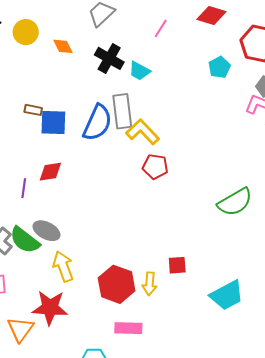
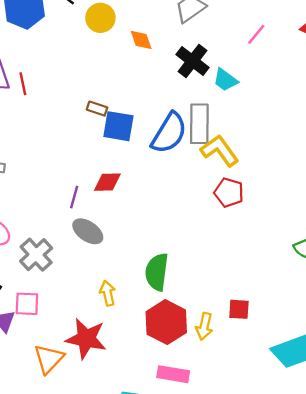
gray ellipse: (47, 231) -> (88, 231), moved
green semicircle: (25, 240) -> (157, 272), moved, turned 52
yellow arrow: (63, 266) -> (108, 293), size x0.7

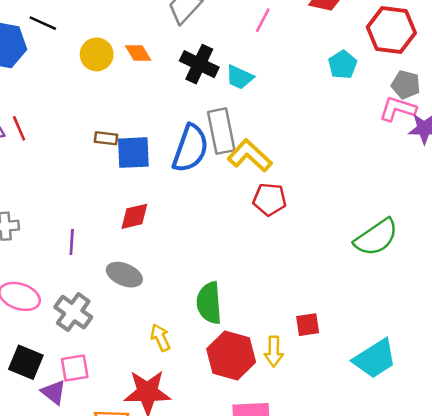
yellow circle: (100, 18) -> (97, 54), moved
purple line: (74, 197) -> (72, 242), moved

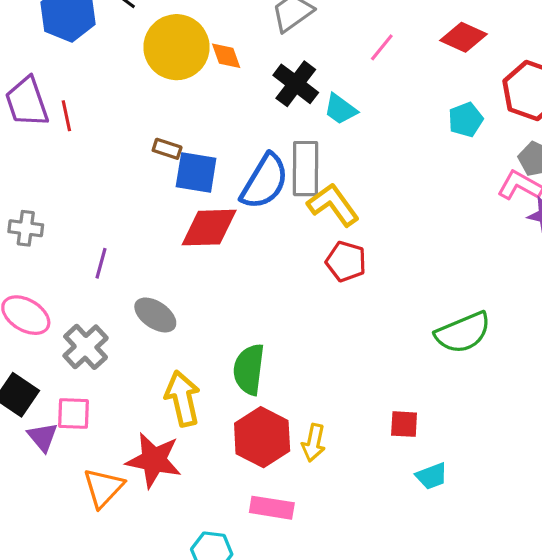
yellow circle: (97, 54) -> (177, 47), size x1.6
red diamond: (134, 216) -> (209, 228), moved, size x1.5
red square: (308, 325) -> (404, 424), moved
yellow arrow: (160, 338) -> (183, 398), size x1.6
cyan trapezoid: (375, 359) -> (432, 476), size x0.6

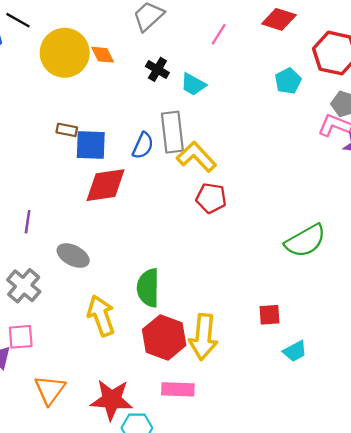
black cross: (296, 84) -> (157, 69), size x0.7
blue semicircle: (265, 182) -> (143, 146), size x0.6
yellow arrow: (314, 443) -> (203, 337), size x1.6
red star: (154, 460) -> (112, 400), moved

